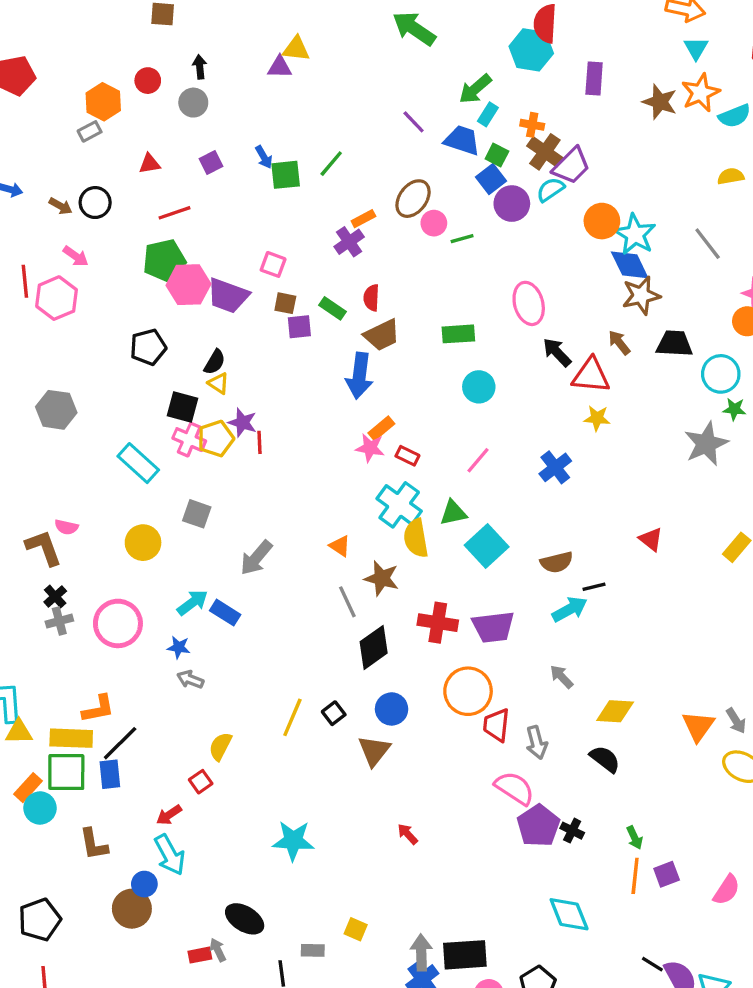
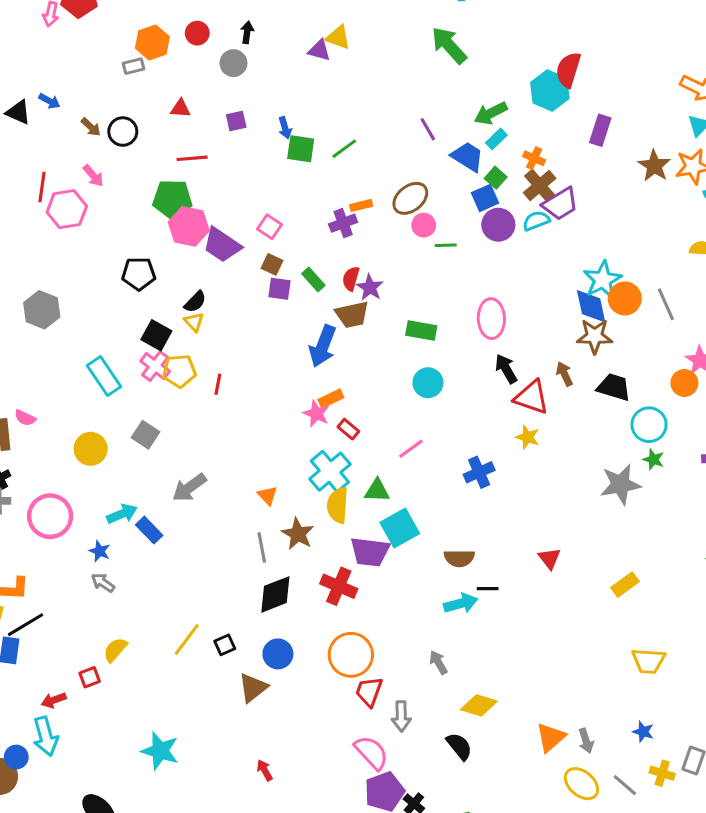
orange circle: (602, 221) -> (625, 298), moved
purple star: (242, 423) -> (370, 287), moved
purple trapezoid: (493, 627) -> (370, 552), moved

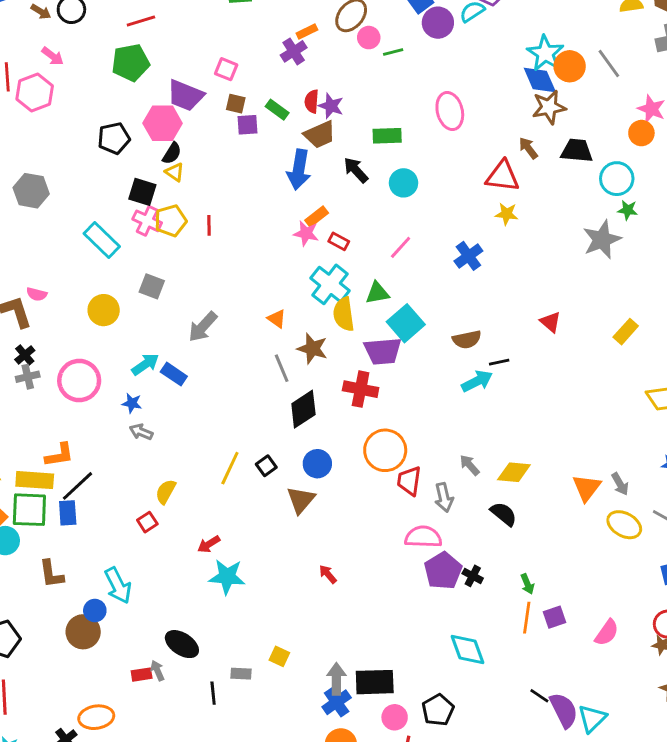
pink hexagon: (189, 226) -> (163, 123), moved
black arrow: (506, 369) -> (356, 170), moved
gray arrow: (438, 662) -> (470, 465), moved
red arrow: (54, 700) -> (209, 544), moved
pink semicircle: (371, 753) -> (423, 537), turned -33

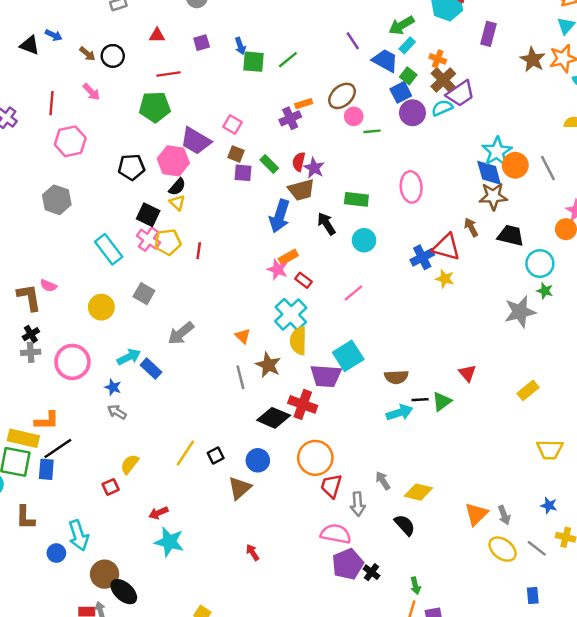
pink hexagon: (35, 92) -> (70, 141), moved
blue cross: (468, 256) -> (422, 257), moved
green triangle: (377, 293) -> (442, 401), moved, turned -35
black diamond: (303, 409) -> (274, 418), moved, turned 48
brown circle: (83, 632) -> (105, 574), moved

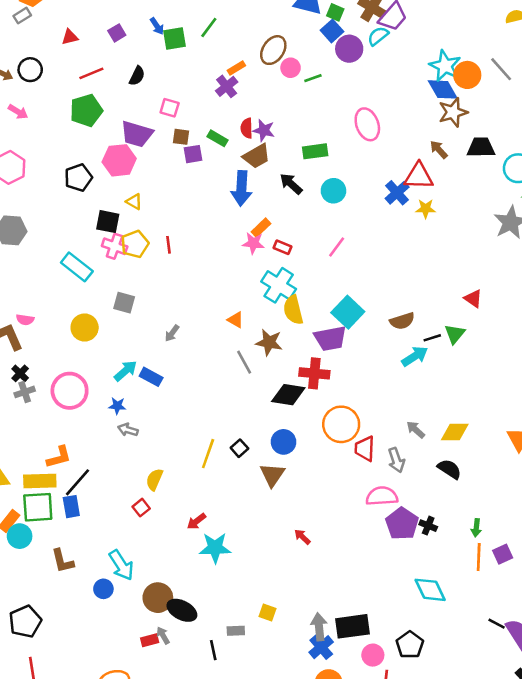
black semicircle: (177, 187) -> (137, 76), moved
gray arrow: (181, 333) -> (172, 333), size x0.6
green arrow: (415, 586) -> (476, 528), turned 35

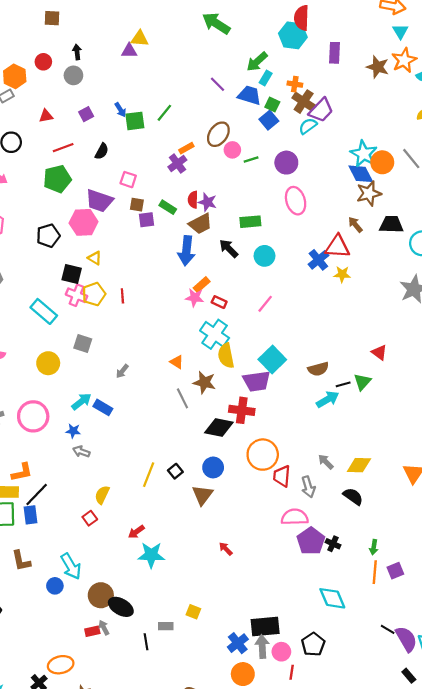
purple circle: (349, 49) -> (286, 163), moved
gray arrow: (319, 627) -> (262, 647), moved

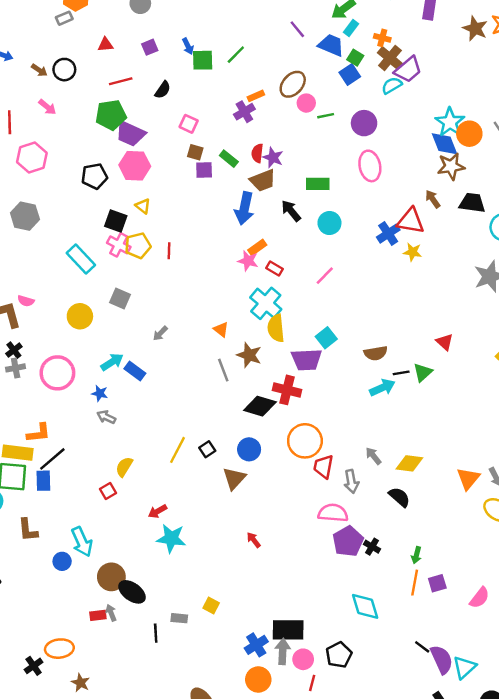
purple trapezoid: (99, 201) -> (130, 134), moved
cyan square: (272, 360) -> (326, 338), size x0.7

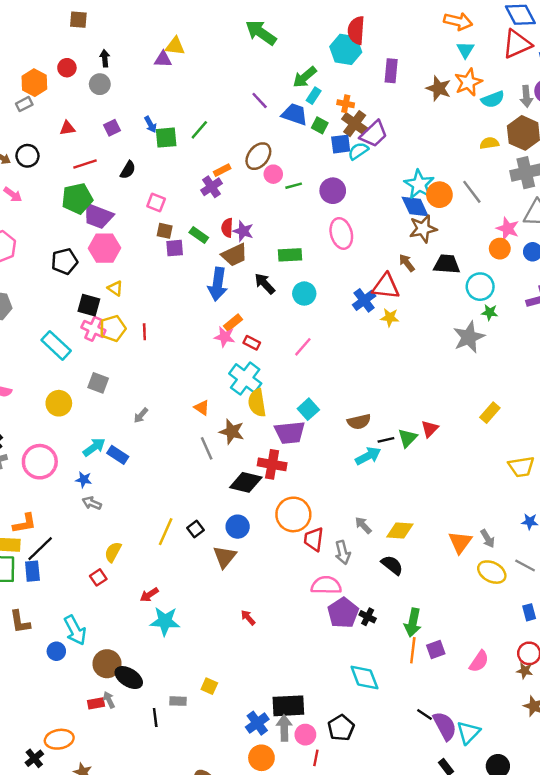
blue square: (350, 75) -> (341, 144), moved, turned 30
red triangle: (445, 342) -> (430, 429), moved, turned 36
green arrow: (416, 555) -> (413, 622), size x1.6

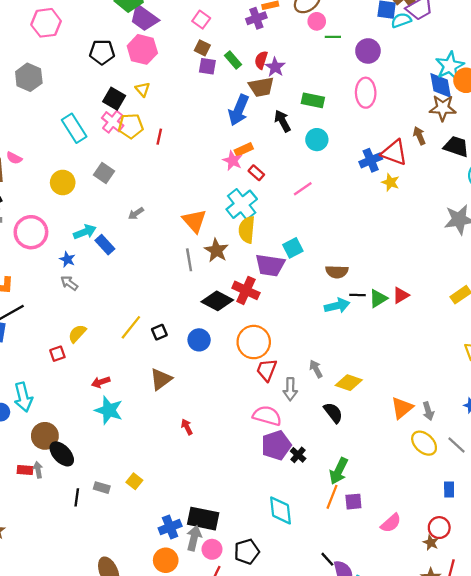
orange triangle: (202, 408) -> (194, 221), size x1.6
brown triangle: (225, 557) -> (161, 379), moved

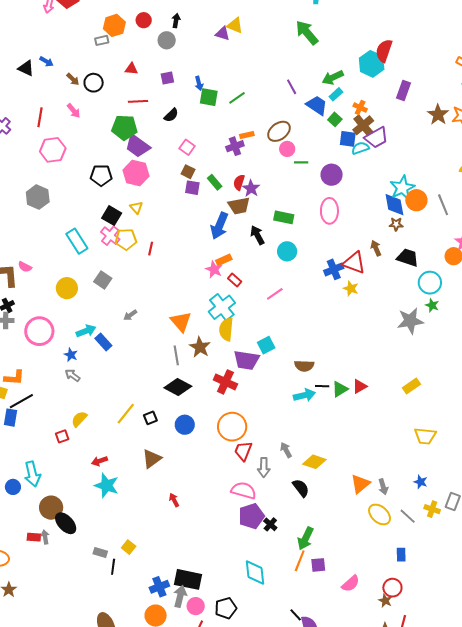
brown star: (443, 108) -> (396, 224), size x0.6
black diamond: (217, 301) -> (178, 387), moved
black line: (77, 497) -> (113, 567), moved

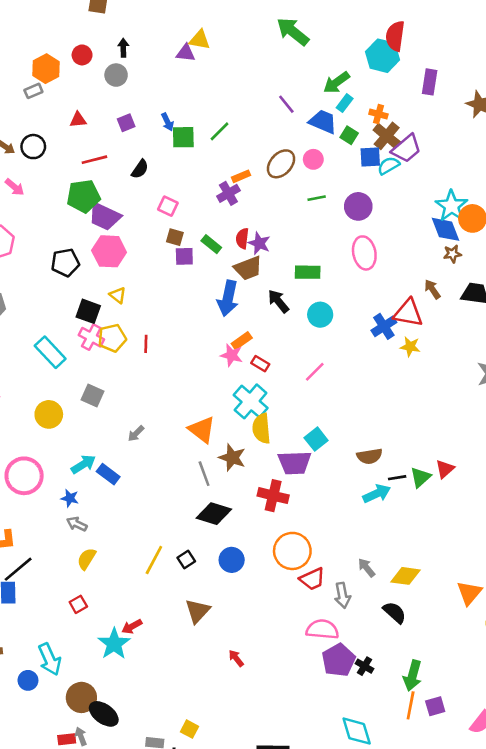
pink circle: (287, 149) -> (313, 159), moved
yellow semicircle: (79, 419) -> (87, 559), moved
red trapezoid: (243, 451) -> (312, 579), turned -125
cyan star: (107, 486) -> (114, 644), moved, turned 30

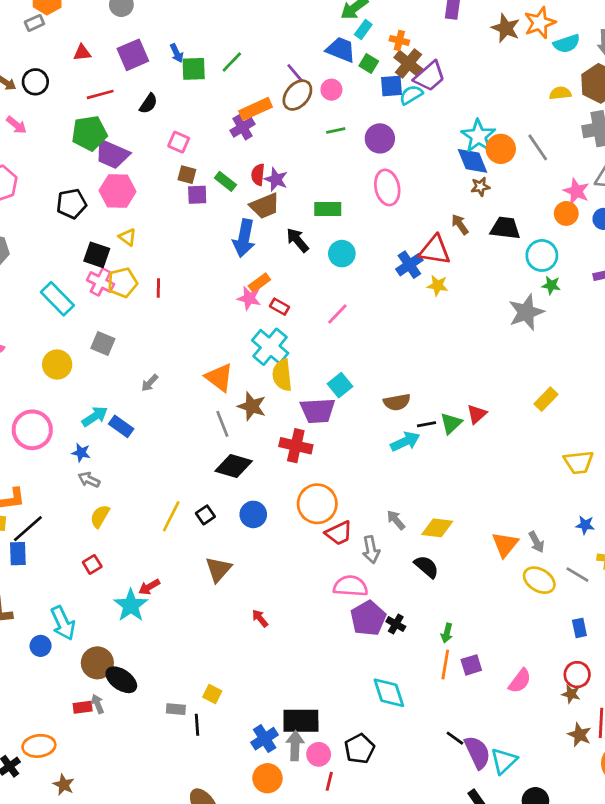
purple line: (286, 104) -> (295, 73), moved
purple square: (126, 123) -> (133, 55), size x1.6
orange rectangle: (241, 176) -> (255, 109), size x1.6
green arrow: (413, 676) -> (447, 633), size x0.6

